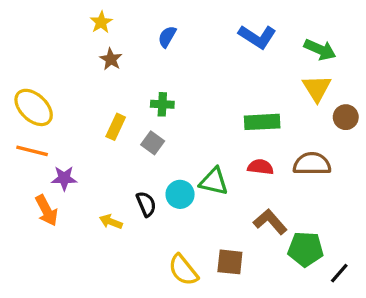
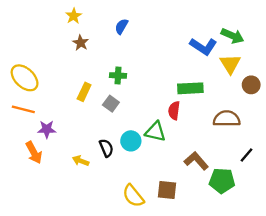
blue L-shape: (257, 37) -> (203, 46), moved
red semicircle: (260, 167) -> (174, 111), moved, turned -90
black line: (339, 273) -> (247, 155), moved

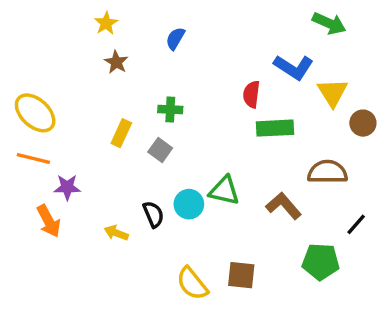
green arrow: (232, 36) -> (329, 23), moved
red semicircle: (174, 111) -> (251, 94), moved
brown L-shape: (196, 161) -> (284, 206), moved

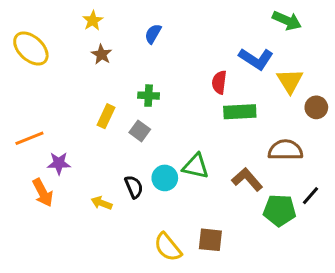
yellow ellipse: (35, 113) -> (31, 49), moved
orange line: (33, 159) -> (29, 138), turned -36
green pentagon: (321, 262) -> (280, 210), moved

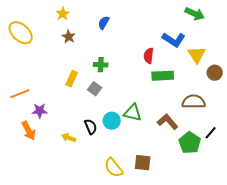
green pentagon: (280, 210) -> (190, 143), turned 30

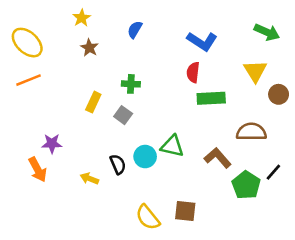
green arrow: (195, 14) -> (267, 32), moved
blue L-shape: (174, 40) -> (202, 41), moved
orange line: (20, 94) -> (28, 80), moved

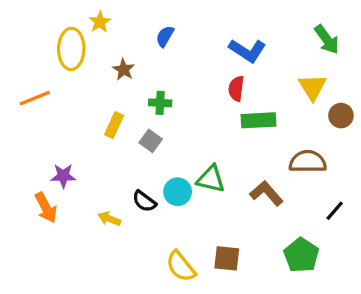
green arrow: (267, 32) -> (327, 39), turned 30
yellow ellipse: (27, 43) -> (71, 49), moved, turned 48
brown star: (89, 48) -> (124, 70), moved
black semicircle: (118, 164) -> (144, 201), turned 150
green pentagon: (246, 185) -> (301, 255), moved

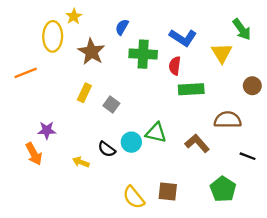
brown star: (124, 70) -> (91, 52), size x1.6
yellow triangle: (312, 87) -> (222, 53), moved
green cross: (160, 103) -> (143, 54), moved, size x1.6
black line: (335, 211) -> (248, 156), turned 70

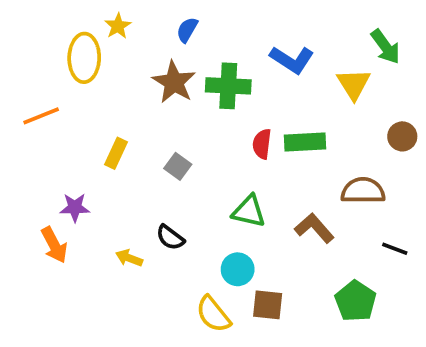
blue semicircle: (122, 27) -> (187, 30), moved
brown star: (91, 52) -> (174, 82), moved
red semicircle: (175, 66) -> (262, 144), moved
yellow rectangle: (84, 93) -> (116, 153), moved
cyan circle: (131, 142) -> (238, 269), moved

